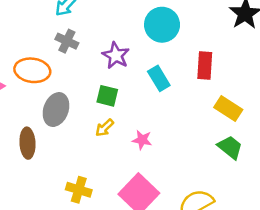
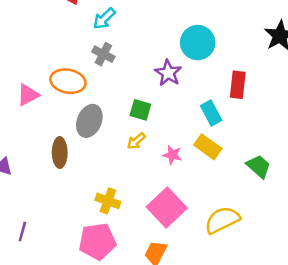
purple star: (116, 55) -> (168, 73), moved
cyan rectangle: (159, 78) -> (211, 113), moved
yellow rectangle: (228, 109) -> (208, 147), moved

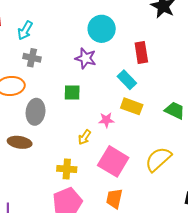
yellow arrow: (136, 141) -> (85, 137), moved
brown ellipse: (60, 153) -> (20, 142), turned -65

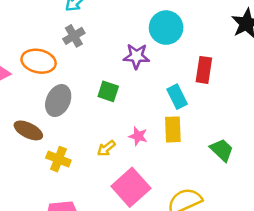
gray cross: (32, 58) -> (74, 36), turned 30
purple star: (86, 58) -> (136, 56), turned -30
yellow rectangle: (132, 106) -> (173, 129), turned 50
yellow cross: (67, 169) -> (58, 159), moved

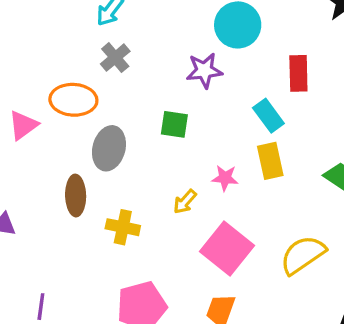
brown ellipse: (28, 130) -> (76, 196), turned 72

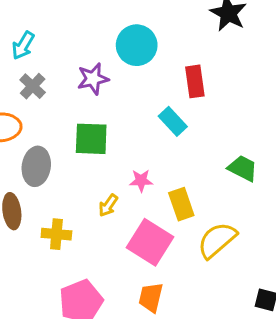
purple star: (204, 71) -> (93, 79), moved
green square: (174, 124) -> (91, 139), size x1.4
yellow rectangle: (270, 161) -> (181, 204), moved

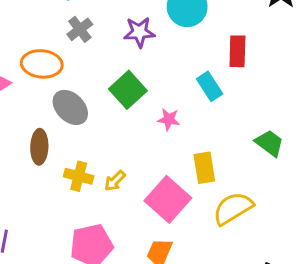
green square: (91, 139) -> (128, 90), turned 36
gray ellipse: (36, 166) -> (70, 107), turned -63
pink star: (141, 181) -> (169, 119), moved
yellow arrow: (108, 205) -> (115, 181), moved

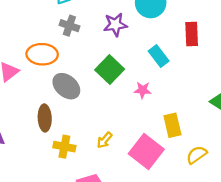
gray cross: (80, 29) -> (69, 26), turned -30
cyan rectangle: (210, 86) -> (159, 56), moved
yellow cross: (79, 176) -> (64, 147), moved
yellow semicircle: (233, 208) -> (197, 155), size x0.7

